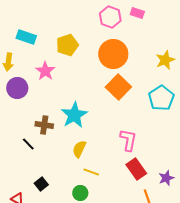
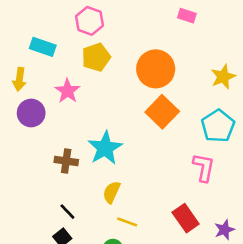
pink hexagon: (110, 17) -> (90, 21), moved
pink L-shape: (128, 140) -> (204, 167), moved
black line: (28, 144) -> (67, 212), moved

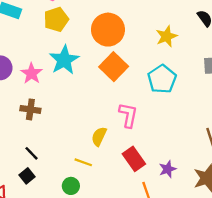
pink star: (67, 91) -> (32, 73), moved
cyan star: (105, 148) -> (64, 60), moved
pink L-shape: (204, 167) -> (128, 115), moved
yellow semicircle: (112, 192) -> (99, 136), moved

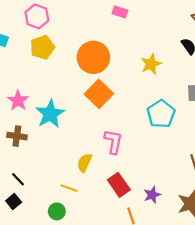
cyan star: (64, 60) -> (50, 114), moved
cyan pentagon: (162, 79) -> (161, 114), moved

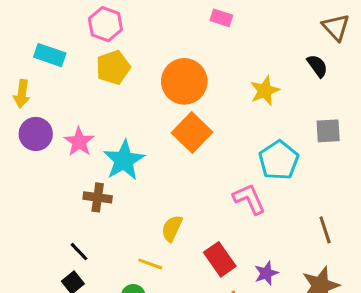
brown cross: (17, 136) -> (98, 197), moved
pink L-shape: (113, 142) -> (249, 199), moved, turned -35

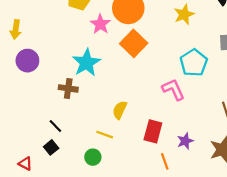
yellow arrow: (22, 94) -> (16, 29), moved
purple circle: (36, 134) -> (27, 61), moved
pink star: (79, 142) -> (100, 24), moved
red rectangle: (220, 259) -> (153, 131), turned 50

